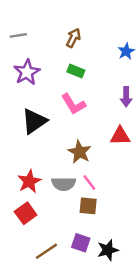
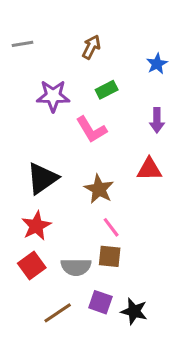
green rectangle: (76, 71) -> (107, 90), moved, turned -49
purple star: (27, 72) -> (53, 96), moved, turned 30
black triangle: (34, 121) -> (42, 178), moved
gray semicircle: (64, 184) -> (76, 267), moved
black star: (108, 250) -> (134, 311), turned 30

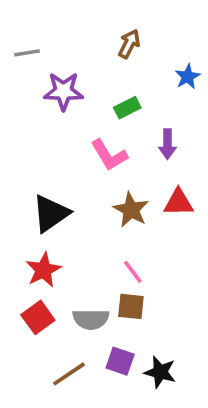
brown arrow: (91, 47) -> (129, 44), moved
purple star: (53, 96) -> (63, 91), moved
purple arrow: (157, 120) -> (167, 144), moved
brown star: (99, 189) -> (131, 210), moved

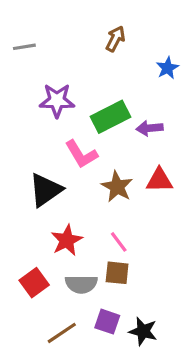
purple star: (63, 91) -> (57, 100), moved
green rectangle: (127, 108) -> (111, 117), moved, size x1.6
purple arrow: (167, 144) -> (150, 128), turned 85
pink L-shape: (109, 155) -> (81, 154), moved
red star: (43, 270) -> (67, 240), moved

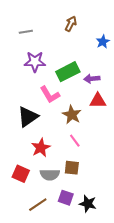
gray line: (24, 47) -> (26, 32), moved
red triangle: (159, 180) -> (98, 101), moved
pink line: (119, 242) -> (75, 141), moved
red square: (34, 283) -> (21, 174), turned -30

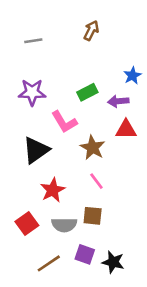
blue star: (103, 42) -> (132, 76), moved
purple star: (35, 62) -> (32, 92), moved
green rectangle: (68, 72) -> (87, 92), size x0.7
red square: (21, 174) -> (27, 224), turned 30

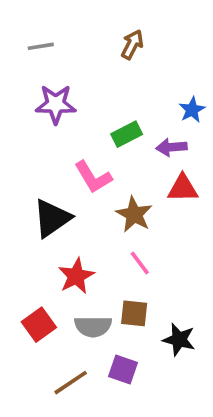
gray line: (33, 41) -> (41, 46), moved
purple star: (32, 92) -> (56, 104), moved
black star: (113, 262) -> (179, 340), moved

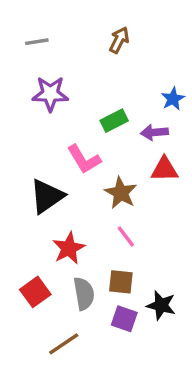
gray semicircle: (93, 326) -> (84, 294), turned -100
purple square: (123, 369) -> (124, 319), moved

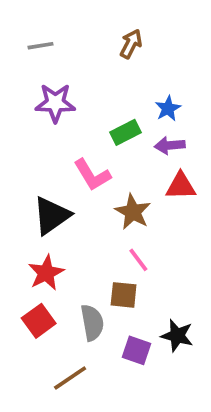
blue star: (173, 99) -> (168, 108), moved
red star: (69, 248) -> (46, 273), moved
brown square: (121, 282) -> (124, 295), moved

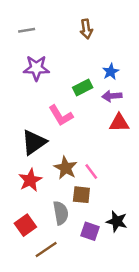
brown arrow: (131, 44) -> (86, 29), turned 144
brown star: (133, 212) -> (66, 168), moved
red square: (39, 321) -> (25, 225), moved

